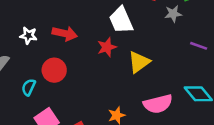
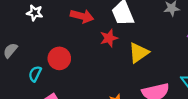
red arrow: (65, 34) -> (82, 16), moved
white star: (28, 36) -> (35, 13), moved

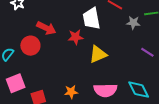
red arrow: (82, 16) -> (46, 28), moved

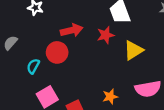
red arrow: (46, 28) -> (72, 30), turned -30

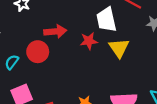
yellow triangle: (133, 50) -> (119, 48), moved, turned -40

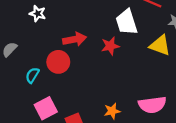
yellow triangle: (119, 48) -> (160, 45), moved, turned -30

